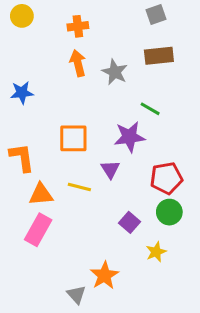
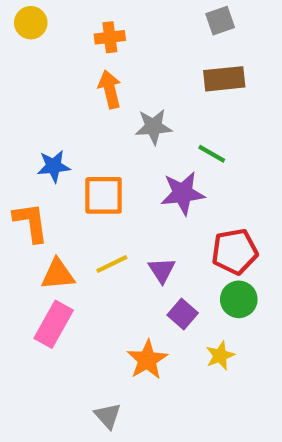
gray star: (115, 72) -> (153, 127), moved, turned -30
blue star: (22, 93) -> (54, 166), moved
purple triangle: (110, 169) -> (162, 270), moved
yellow line: (79, 187) -> (112, 264), turned -40
orange star: (104, 275) -> (147, 360), moved

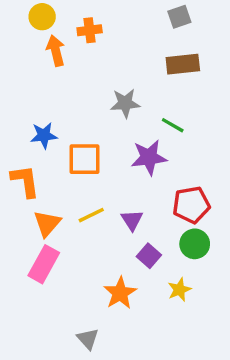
yellow circle: (31, 23) -> (42, 17), moved
orange arrow: (110, 89) -> (56, 51), moved
orange triangle: (58, 274) -> (47, 224), turned -44

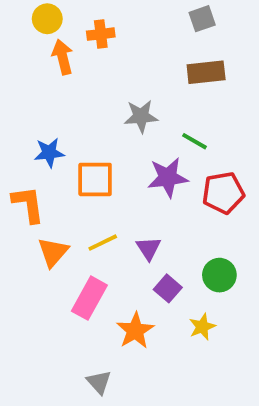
red pentagon: (191, 205) -> (223, 193), moved
pink rectangle: (44, 264) -> (89, 298), moved

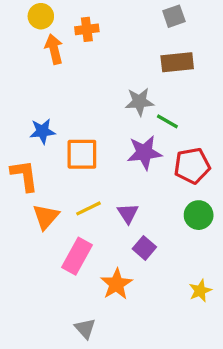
gray star: (141, 116) -> (139, 102), moved
green circle: (219, 275) -> (199, 215), moved
yellow star: (202, 327) -> (200, 291), moved

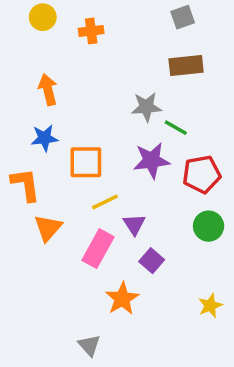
orange arrow: (54, 49) -> (48, 90), moved
yellow line: (88, 208) -> (105, 202), moved
pink rectangle: (77, 256) -> (98, 249), moved

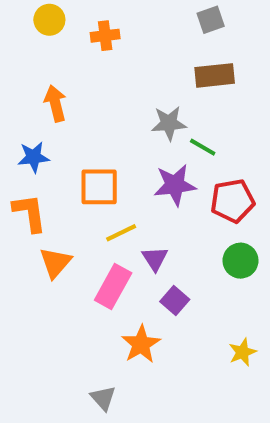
blue star: (44, 138) -> (33, 157), moved

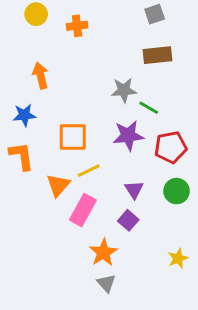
purple triangle: (155, 259) -> (134, 190), moved
orange triangle: (55, 263) -> (58, 185), moved
gray triangle: (103, 398) -> (106, 283), moved

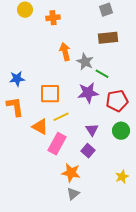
orange arrow: (41, 76) -> (65, 52), moved
gray star: (124, 90) -> (85, 62), turned 30
orange triangle: (58, 185) -> (40, 127), turned -42
orange star: (103, 252) -> (71, 173), turned -30
gray triangle: (106, 283) -> (73, 194), turned 32

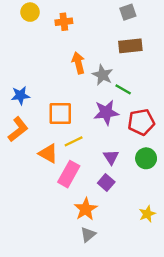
orange L-shape: (15, 107) -> (18, 129), turned 60
orange star: (71, 173) -> (86, 209), turned 30

